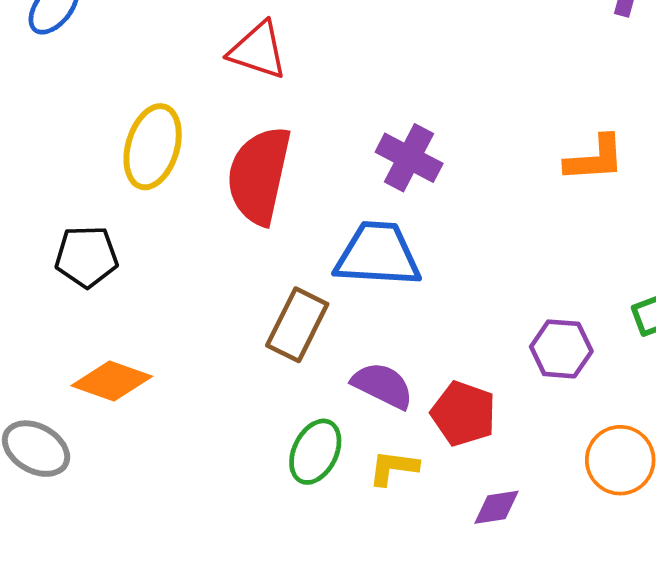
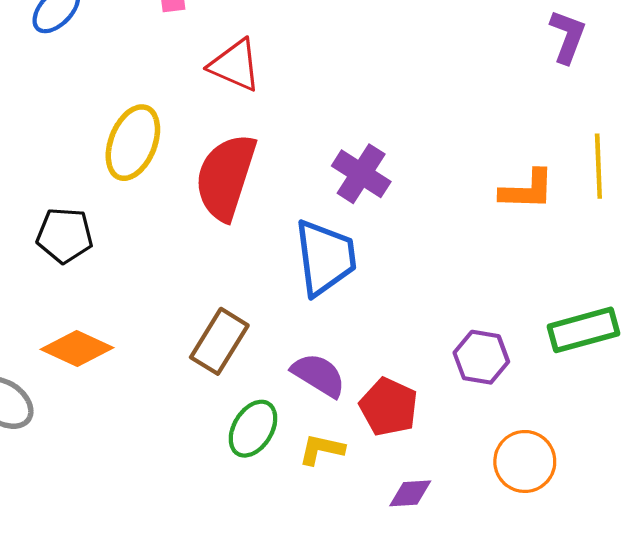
blue trapezoid: (378, 255) -> (325, 258), turned 74
brown rectangle: (297, 325) -> (219, 341), moved

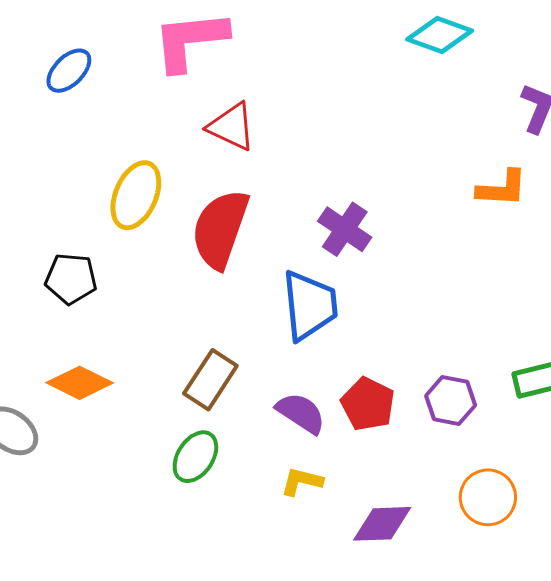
orange L-shape: (527, 190) -> (502, 188), moved
red pentagon: (389, 407) -> (368, 404), moved
green ellipse: (253, 429) -> (195, 457), moved
purple diamond: (410, 493) -> (382, 524), size x1.5

